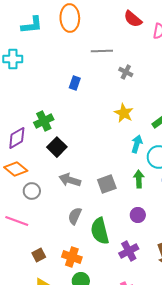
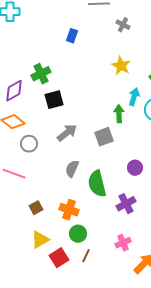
black square: (57, 147) -> (54, 100), turned 30
green arrow: (139, 179) -> (119, 114), moved
gray arrow: (70, 180) -> (67, 133), turned 125

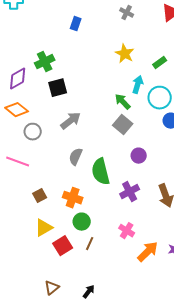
green arrow: (119, 114) -> (123, 102), turned -42
gray square: (104, 137) -> (123, 125), moved, turned -30
pink cross: (123, 243) -> (127, 231), turned -35

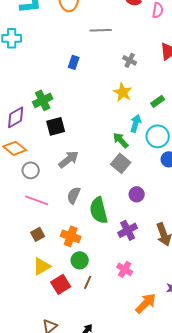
gray cross: (127, 13) -> (130, 60), moved
pink line: (18, 162) -> (37, 200), moved
orange arrow: (148, 252) -> (146, 303), moved

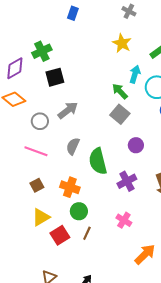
gray circle: (31, 170) -> (40, 121), moved

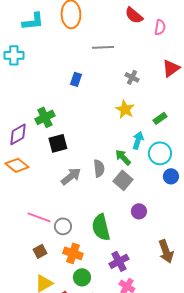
gray circle: (40, 121) -> (63, 226), moved
gray semicircle: (73, 146) -> (99, 168), moved, turned 150
purple cross: (127, 181) -> (119, 261), moved

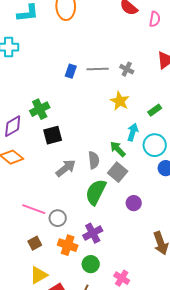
gray line: (103, 47) -> (98, 69), moved
green semicircle: (101, 227) -> (96, 192), moved, turned 40
purple cross: (119, 261) -> (93, 233), moved
green circle: (82, 277) -> (91, 264), moved

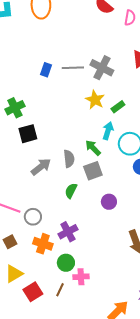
gray cross: (127, 69) -> (102, 68), size x1.6
green rectangle: (155, 110) -> (118, 107), moved
gray square: (118, 172) -> (93, 171), turned 30
green semicircle: (96, 192) -> (71, 191), size x0.6
pink cross: (122, 278) -> (81, 277), moved, turned -35

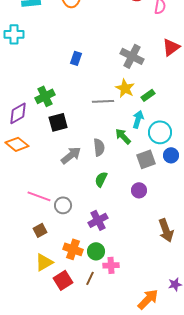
gray line: (73, 68) -> (103, 101), moved
gray square: (93, 171) -> (146, 159), moved
orange cross: (43, 244) -> (73, 249), moved

